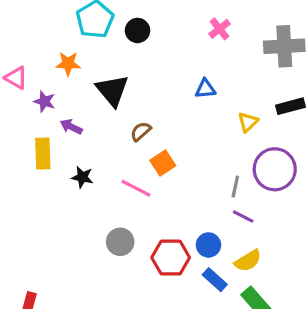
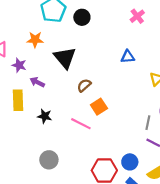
gray circle: (120, 242) -> (49, 160), moved

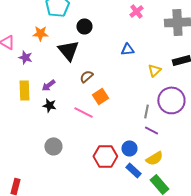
black circle: (82, 17) -> (84, 26), moved
purple arrow: (37, 82) -> (48, 85), moved, turned -64

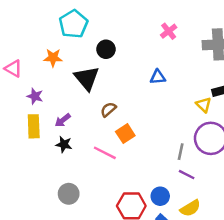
purple star: (25, 57) -> (35, 96), moved
yellow triangle: (154, 70) -> (204, 105), moved, turned -32

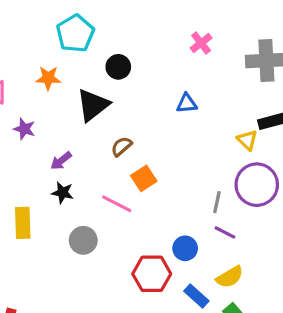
black triangle: (87, 78) -> (93, 105), turned 32
yellow rectangle: (34, 126) -> (23, 223), moved
gray circle: (69, 194) -> (83, 240), moved
blue circle: (160, 196) -> (185, 248), moved

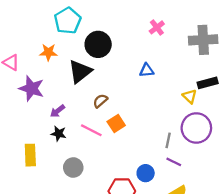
black circle: (118, 67) -> (98, 44), size x1.5
purple star: (24, 129) -> (31, 88), size x1.6
pink line: (117, 204) -> (91, 130), moved

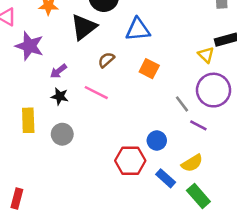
blue triangle: (147, 70) -> (138, 30), moved, size x1.5
orange square: (116, 123) -> (149, 69), moved, turned -30
gray line: (168, 140) -> (182, 104), turned -49
purple line: (174, 162) -> (198, 125), moved
gray circle: (73, 168) -> (62, 134), moved

